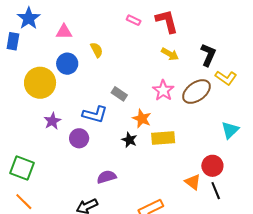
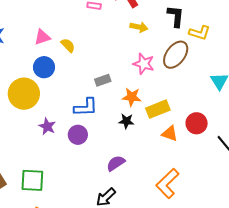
pink triangle: (64, 32) -> (42, 37), moved
gray rectangle: (119, 94) -> (103, 80), turned -35
red circle: (212, 166) -> (197, 123), moved
orange triangle: (193, 182) -> (170, 134), moved

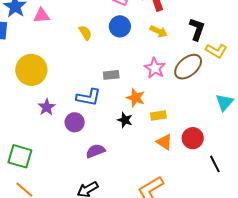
pink triangle: (42, 37) -> (41, 15), moved
blue circle: (44, 67) -> (120, 26), moved
yellow rectangle: (158, 109) -> (158, 116), size x0.7
purple semicircle: (116, 163) -> (95, 151), moved

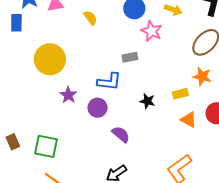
yellow semicircle: (85, 33) -> (90, 18), moved
pink star: (155, 68) -> (152, 31), moved
orange star: (136, 98) -> (202, 76), moved
purple semicircle: (95, 151) -> (121, 134), turned 66

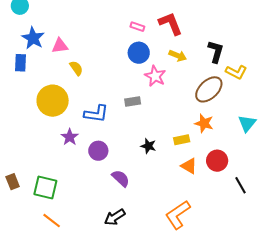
yellow semicircle: (90, 18) -> (76, 68), moved
blue L-shape: (109, 82) -> (96, 114), moved

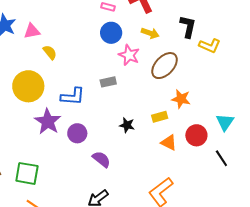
brown ellipse: (209, 89) -> (165, 66), moved
cyan triangle: (247, 123) -> (225, 122), moved
purple star: (70, 137) -> (48, 121), size x1.5

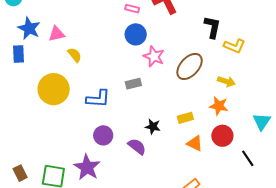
yellow arrow: (150, 33) -> (226, 81), moved
orange star: (181, 99) -> (219, 106), moved
purple star: (48, 121) -> (87, 167), moved
cyan triangle: (225, 122) -> (262, 122), moved
purple semicircle: (101, 159) -> (137, 147), moved

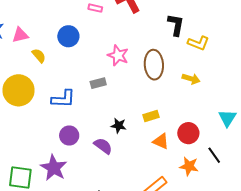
blue circle: (136, 34) -> (68, 36), moved
brown ellipse: (190, 66) -> (154, 65), turned -44
orange star: (219, 106) -> (189, 166), moved

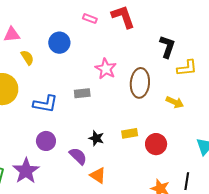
yellow L-shape: (198, 43) -> (187, 68), turned -35
red circle: (188, 133) -> (156, 144), moved
orange triangle: (161, 141) -> (98, 175), moved
black line: (214, 155) -> (187, 181), turned 36

